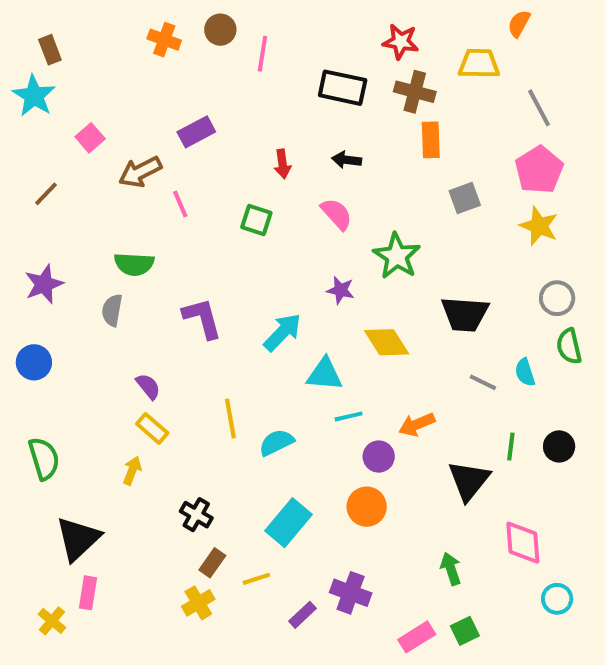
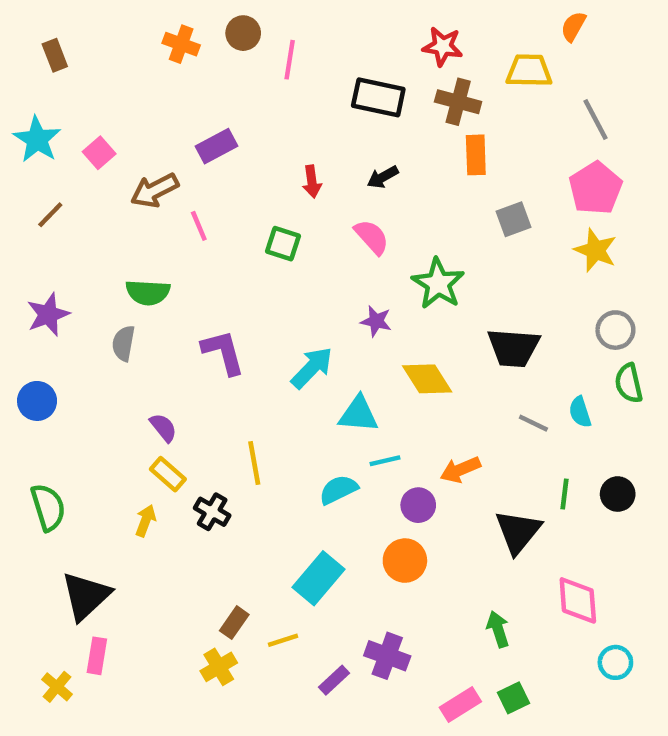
cyan star: (34, 96) -> (37, 139), moved
black arrow: (347, 160) -> (383, 177), turned -36
cyan semicircle: (276, 442) -> (338, 490), moved
black cross: (196, 515) -> (212, 512), moved

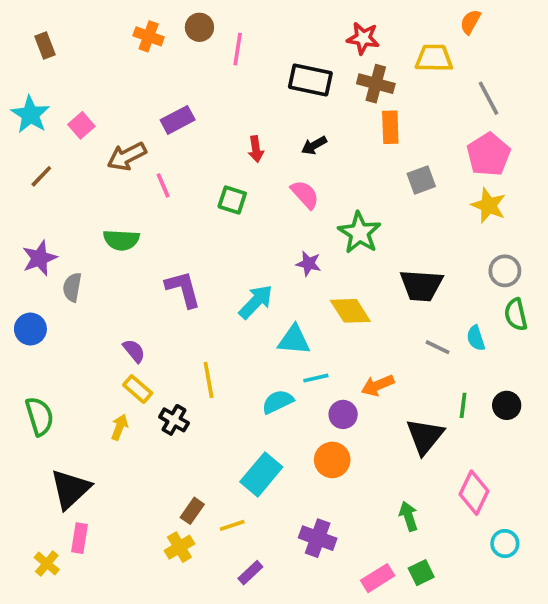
gray semicircle: (123, 343) -> (72, 287), moved
pink diamond: (578, 600) -> (474, 493), turned 30
purple rectangle: (334, 680) -> (250, 573), moved

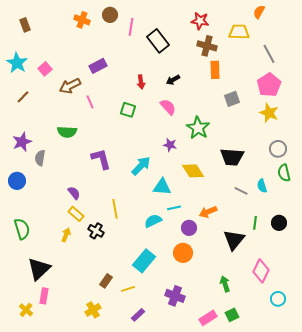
black rectangle: (310, 80) -> (158, 41), moved, turned 40
yellow cross: (179, 547) -> (93, 310), moved

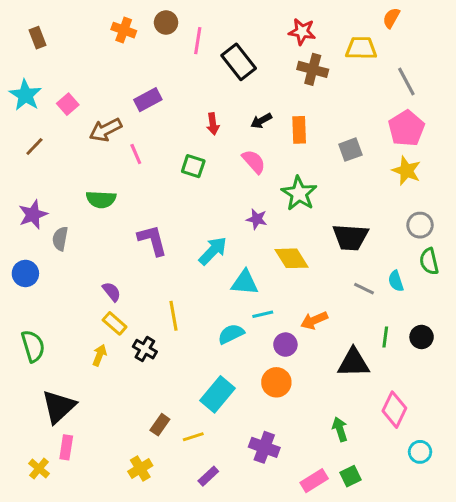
orange rectangle: (215, 70) -> (299, 130), moved
black triangle: (234, 240) -> (353, 363), turned 50

